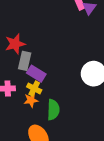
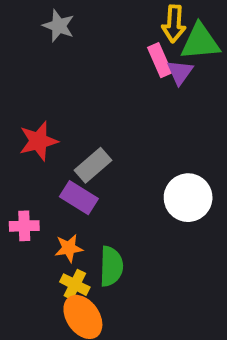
gray rectangle: (25, 61) -> (93, 165), moved, turned 36
yellow cross: (34, 88) -> (75, 285), moved

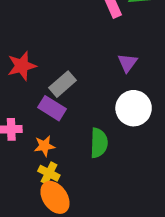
purple triangle: (180, 72) -> (128, 63), moved
green semicircle: (111, 266) -> (99, 143), moved

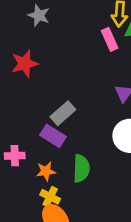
red star: (22, 66) -> (25, 64), moved
green semicircle: (99, 143) -> (81, 168), moved

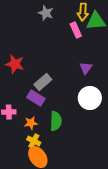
gray star: (39, 15) -> (46, 13), moved
red star: (25, 64) -> (15, 64), moved, turned 30

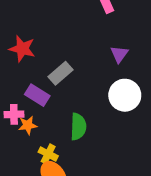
purple rectangle: (36, 98) -> (37, 95), moved
orange star: (31, 123) -> (28, 125), moved

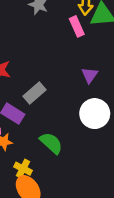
green semicircle: (78, 127) -> (51, 143), turned -50

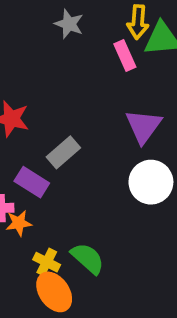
purple triangle: (90, 75) -> (143, 126), size x1.5
green semicircle: (51, 143) -> (88, 258), moved

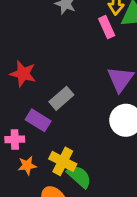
orange star: (19, 223) -> (27, 166), moved
yellow cross: (47, 262) -> (63, 161), moved, size x1.4

